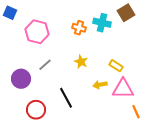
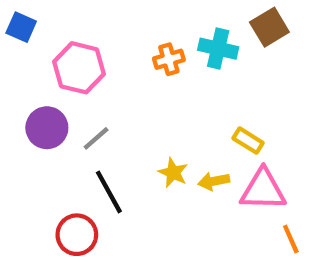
orange cross: (79, 28) -> (169, 59), turned -32
yellow star: (81, 62) -> (173, 173), moved
purple circle: (21, 79) -> (47, 128), moved
black line: (66, 98) -> (109, 192), moved

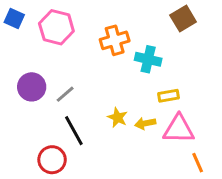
cyan cross: (218, 49) -> (148, 59), moved
orange cross: (169, 59) -> (115, 40), size x1.4
pink hexagon: (79, 68) -> (56, 27), moved
yellow rectangle: (248, 141) -> (169, 96), turned -42

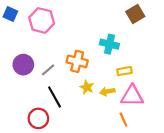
orange cross: (115, 40) -> (77, 61), moved, turned 30
orange line: (198, 163) -> (123, 120), moved

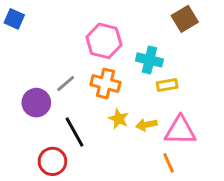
pink hexagon: (42, 20) -> (104, 41), moved
purple circle: (23, 65) -> (36, 103), moved
gray line: (48, 70) -> (66, 83), moved
yellow rectangle: (125, 71) -> (167, 85), moved

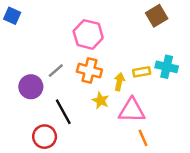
cyan cross: (149, 60) -> (167, 67), moved
yellow arrow: (147, 125) -> (119, 82), moved, turned 112
pink triangle: (180, 131) -> (132, 110), moved

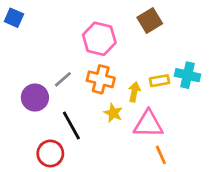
brown square: (157, 16) -> (150, 21), moved

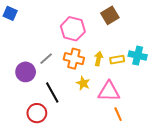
yellow arrow: (134, 92) -> (99, 59), moved

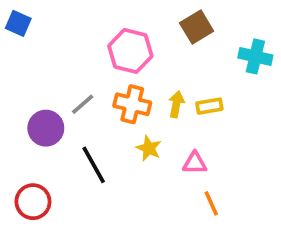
cyan cross: (138, 56) -> (255, 56), moved
pink triangle: (109, 91) -> (195, 163), size x0.6
red circle: (37, 113) -> (33, 202), moved

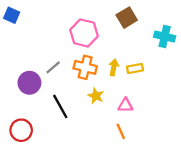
orange line: (211, 203) -> (121, 131), moved

